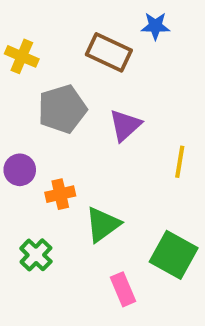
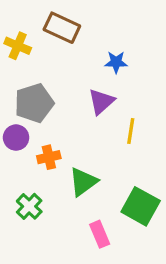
blue star: (155, 26) -> (116, 62), moved
brown rectangle: (109, 52) -> (62, 28), moved
gray pentagon: (62, 109) -> (34, 103), moved
yellow line: (180, 162) -> (131, 131), moved

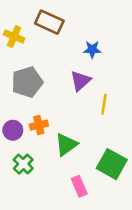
purple circle: (16, 138) -> (13, 130), moved

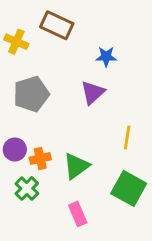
yellow line: (104, 104) -> (127, 138), moved
orange cross: (39, 125) -> (40, 159), moved
pink rectangle: (79, 186) -> (78, 214), moved

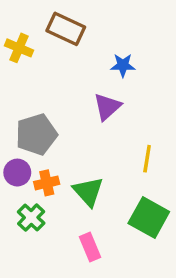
gray pentagon: (31, 94) -> (36, 134), moved
green triangle: (76, 166) -> (88, 192), turned -36

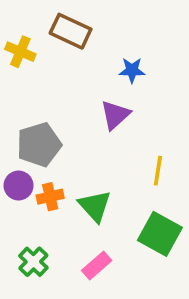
green cross: (31, 218) -> (33, 262), moved
pink rectangle: (90, 247) -> (97, 265), turned 72

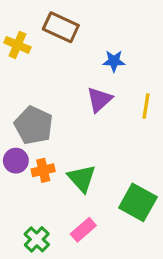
gray pentagon: (39, 145) -> (34, 125), turned -30
yellow line: (158, 171) -> (146, 106), moved
green cross: (33, 262) -> (37, 239), moved

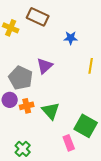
purple triangle: (99, 100) -> (45, 66), moved
pink rectangle: (83, 230) -> (69, 143), moved, turned -70

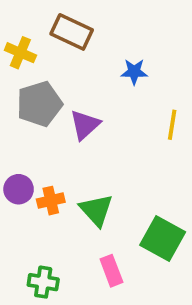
gray pentagon: (21, 78) -> (39, 104), moved, turned 30
pink rectangle: (69, 143) -> (111, 271), moved
green cross: (23, 149) -> (43, 282), turned -35

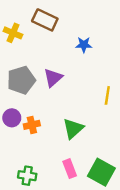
gray pentagon: (39, 104) -> (21, 80), moved
yellow line: (172, 125) -> (107, 95), moved
green triangle: (96, 210) -> (73, 128), moved, turned 30
green square: (163, 239) -> (101, 172), moved

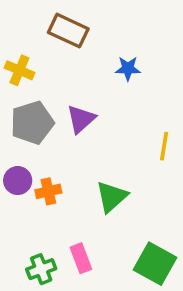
yellow cross: (13, 33) -> (19, 70), moved
pink rectangle: (70, 169) -> (81, 258), moved
green cross: (27, 176) -> (41, 269), turned -30

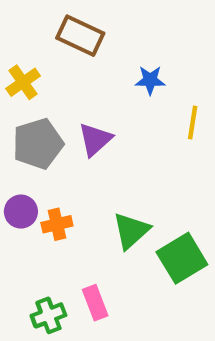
yellow cross: (19, 70) -> (23, 82), turned 32
yellow line: (164, 146) -> (193, 123), moved
green square: (155, 264) -> (182, 258), moved, turned 30

